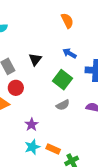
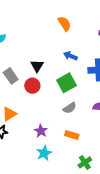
green square: (63, 80) -> (66, 83), turned 30
red circle: (16, 88) -> (32, 86), moved
orange rectangle: (53, 149) -> (72, 135), moved

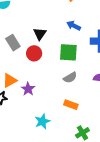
green square: (66, 83) -> (68, 52), turned 30
purple star: (41, 131) -> (28, 89), moved

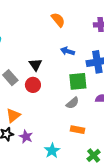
green square: (68, 52) -> (78, 81), moved
purple star: (28, 89) -> (26, 137), moved

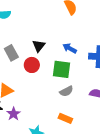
blue arrow: (67, 51) -> (70, 48), moved
green square: (78, 81) -> (61, 69), moved

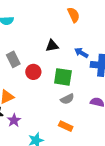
black triangle: (39, 46) -> (52, 46), moved, turned 40
blue arrow: (70, 48) -> (81, 53), moved

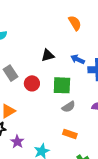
orange semicircle: (74, 15) -> (75, 23), moved
purple star: (14, 120) -> (17, 142), moved

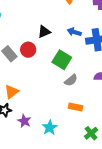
red circle: (32, 83) -> (28, 50), moved
green square: (62, 85) -> (62, 60), turned 36

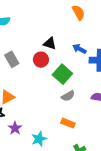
black triangle: (44, 32) -> (50, 43), turned 32
red circle: (28, 50) -> (41, 60), moved

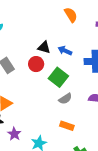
blue arrow: (79, 49) -> (65, 51), moved

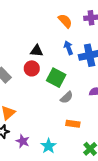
orange semicircle: (71, 15) -> (65, 21), moved
blue arrow: (65, 51) -> (68, 48), moved, turned 56

